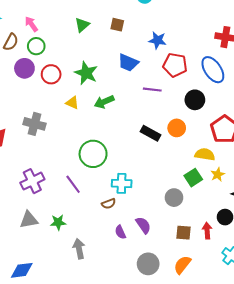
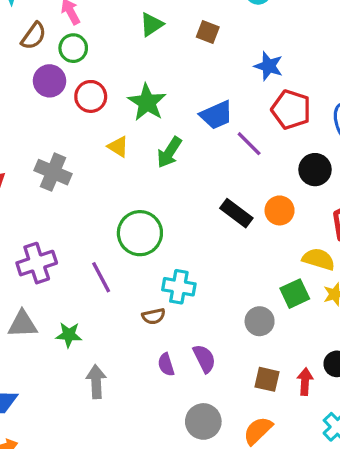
blue trapezoid: (128, 63) -> (216, 115), moved, turned -55
purple line: (152, 90) -> (249, 144), turned 30
green arrow: (104, 102) -> (169, 152), turned -42

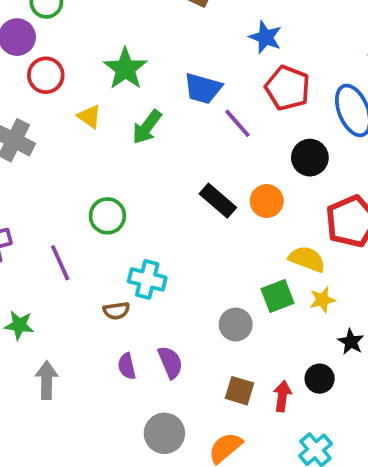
red circle: (91, 96) -> (46, 75), moved
blue trapezoid: (216, 115) -> (203, 88), turned 36
green circle: (140, 233) -> (107, 216), size x0.7

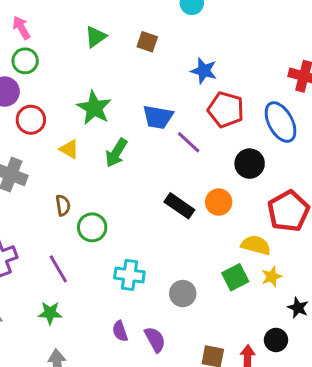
brown semicircle: (116, 311) -> (63, 205), moved, turned -85
gray circle: (236, 324) -> (183, 294), moved
green star: (19, 325) -> (50, 313), moved
purple semicircle: (127, 366) -> (120, 331), moved

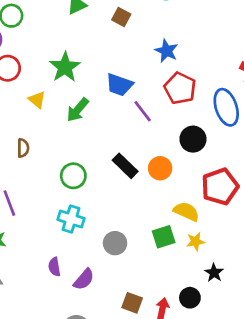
green circle: (92, 227) -> (73, 176), moved
purple semicircle: (155, 339) -> (84, 279), turned 60

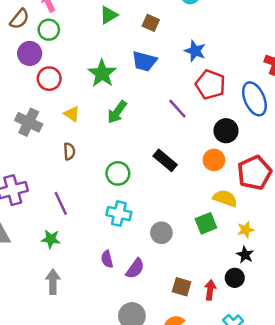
blue trapezoid: (119, 85) -> (144, 61), moved
yellow triangle: (37, 100) -> (72, 114), moved
orange circle: (160, 168) -> (214, 160), moved
yellow star: (196, 241) -> (246, 230), moved
black star: (214, 273) -> (245, 255), moved

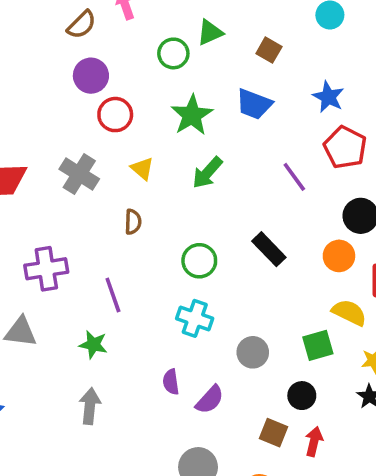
green circle: (49, 30) -> (173, 53), moved
black circle: (235, 278) -> (302, 396), moved

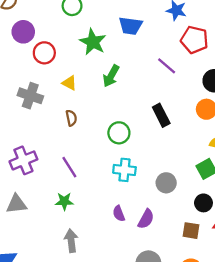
black rectangle: (269, 249) -> (161, 115), turned 30

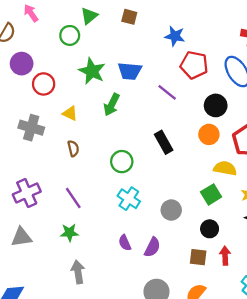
blue trapezoid: (130, 26) -> (130, 71), moved
cyan cross: (124, 170) -> (129, 199), turned 30

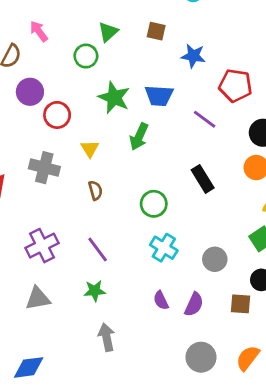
blue star: (175, 36) -> (193, 56), moved
yellow triangle: (70, 113) -> (90, 149), turned 35
brown square: (198, 257) -> (241, 304), moved

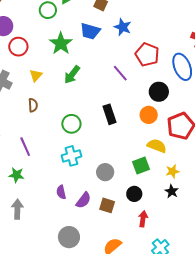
blue trapezoid: (159, 96) -> (90, 31), moved
cyan cross: (164, 248) -> (71, 156), turned 30
brown square: (241, 304) -> (107, 205), moved
gray circle: (201, 357) -> (69, 237), moved

